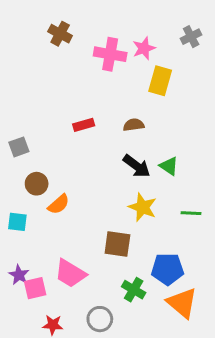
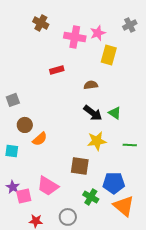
red rectangle: (84, 125) -> (57, 70), moved
yellow star: (142, 207) -> (97, 141), turned -30

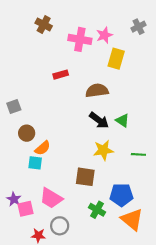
brown semicircle: (91, 85) -> (97, 91), size x1.5
cyan square: (12, 151) -> (35, 163), moved
gray circle: (68, 217) -> (60, 226), moved

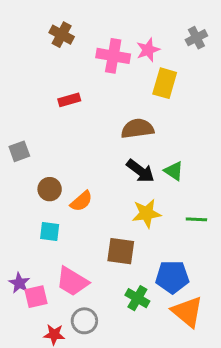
red rectangle: (61, 75) -> (69, 100), moved
brown circle: (27, 133) -> (50, 189), moved
orange semicircle: (43, 148) -> (81, 201), moved

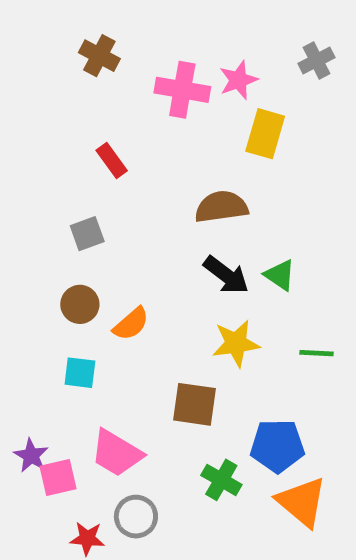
red rectangle: (69, 100) -> (112, 160), turned 70
gray square: (19, 151) -> (87, 234), moved

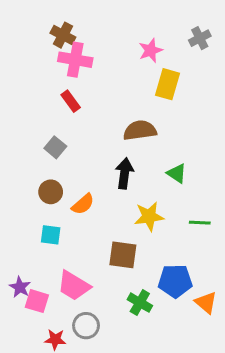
pink cross: (182, 90) -> (75, 60), moved
gray square: (87, 234) -> (55, 147), turned -30
black arrow: (226, 275) -> (124, 173), moved, turned -120
pink square: (58, 477) -> (37, 301), turned 30
orange triangle: (302, 502) -> (206, 303), moved, size x0.7

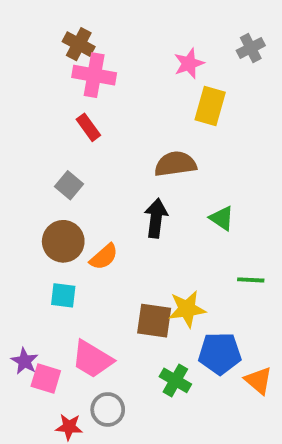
brown circle: (51, 192) -> (63, 241), size x1.4
yellow star: (149, 216) -> (187, 309), moved

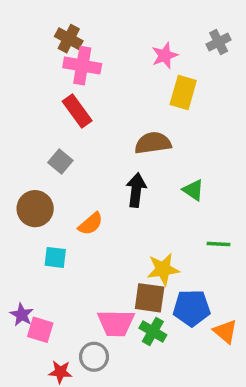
red rectangle: (88, 127) -> (77, 111), size x1.4
brown circle: (63, 241) -> (35, 209), moved
brown square: (154, 321) -> (150, 298), moved
pink trapezoid: (92, 359) -> (116, 323), moved, turned -30

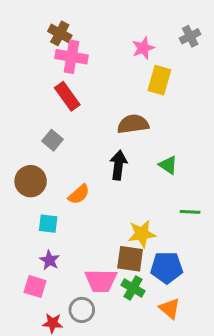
purple star: (22, 315) -> (50, 260), moved
orange triangle: (225, 331) -> (170, 308), moved

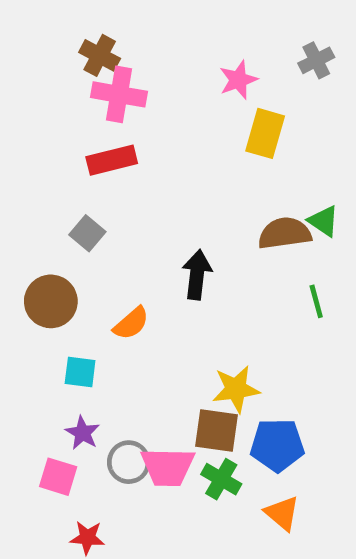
red rectangle: (67, 96) -> (112, 160), turned -68
brown semicircle: (133, 124) -> (285, 233), moved
green triangle: (168, 165) -> (324, 221), moved
green line: (190, 212) -> (316, 301), moved, turned 72
gray circle: (82, 310) -> (129, 462), moved

